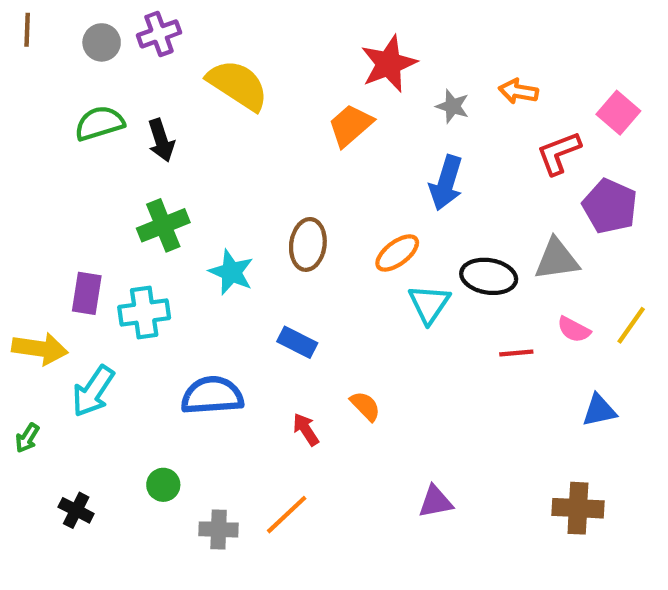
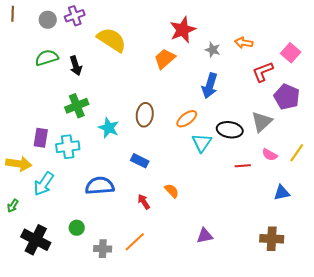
gray triangle: (557, 259) -> (262, 122), turned -35
black cross: (76, 510) -> (36, 240), size x1.8

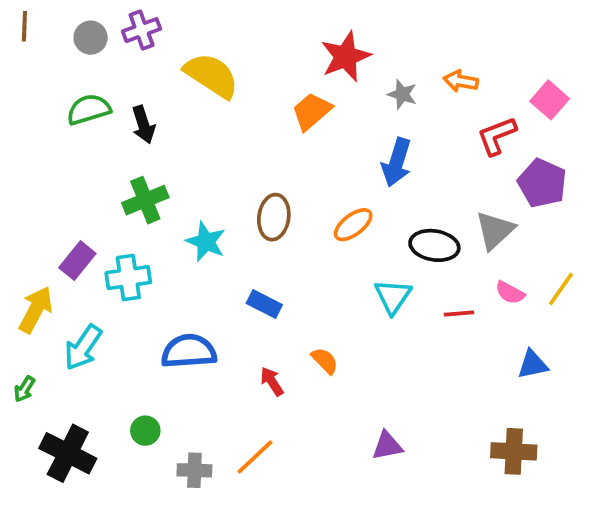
purple rectangle: (41, 138) -> (77, 261), turned 30
cyan triangle: (202, 143) -> (393, 296), moved
yellow arrow: (19, 164) -> (36, 310), turned -70

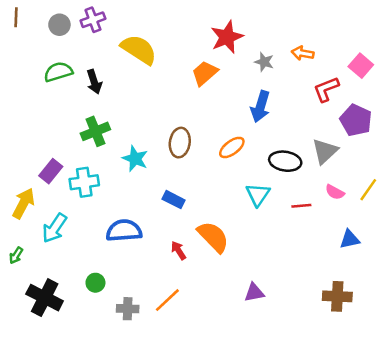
orange semicircle: (325, 361) -> (213, 237), size x1.8

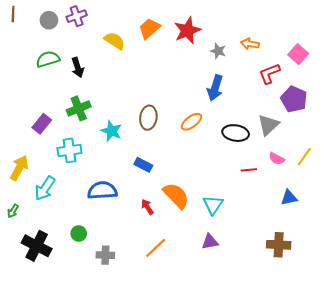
yellow semicircle: (139, 50) -> (115, 41), size x0.7
orange trapezoid: (205, 73) -> (149, 28), moved
purple rectangle: (51, 171) -> (42, 124), moved
cyan triangle: (258, 195) -> (213, 205), moved
orange line: (167, 300) -> (156, 248), moved

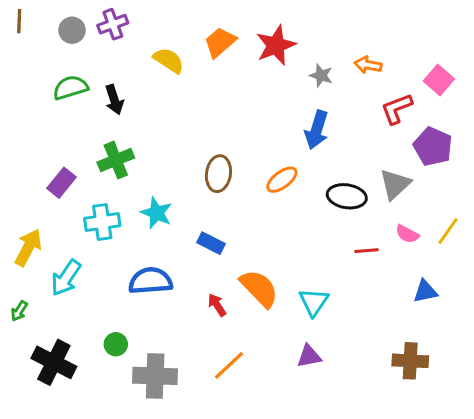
cyan star: (111, 131) -> (157, 213), moved
gray cross: (105, 255) -> (155, 376), size x1.6

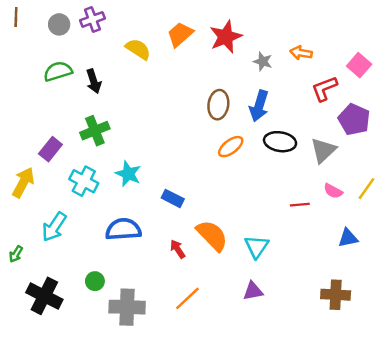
brown ellipse: (218, 174) -> (218, 105), moved
black ellipse: (347, 196) -> (280, 142), moved
cyan cross: (102, 222) -> (84, 181), turned 36
yellow arrow: (28, 248) -> (23, 182), moved

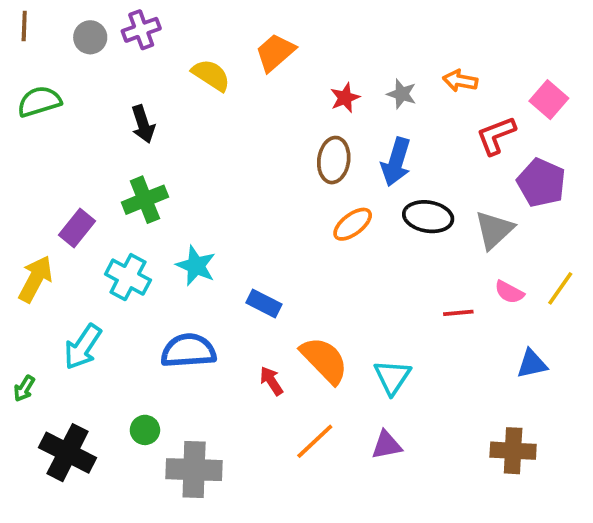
red star: (226, 37) -> (345, 98), moved, size x0.6
green semicircle: (58, 71) -> (39, 102), moved
orange line: (187, 298) -> (315, 441), moved

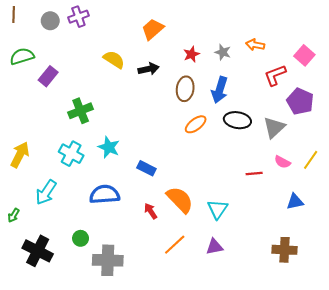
yellow semicircle: (211, 75) -> (114, 59), moved
black arrow: (143, 124) -> (149, 69), moved, turned -84
purple rectangle: (77, 228) -> (48, 76), moved

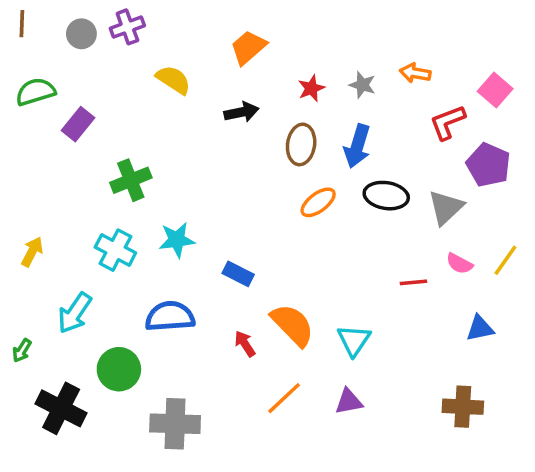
yellow semicircle: (114, 59) -> (173, 80), moved
cyan star: (109, 147) -> (177, 240), turned -30
yellow arrow: (20, 155) -> (32, 252), size x0.7
green circle: (81, 238) -> (119, 369), moved, size x1.6

